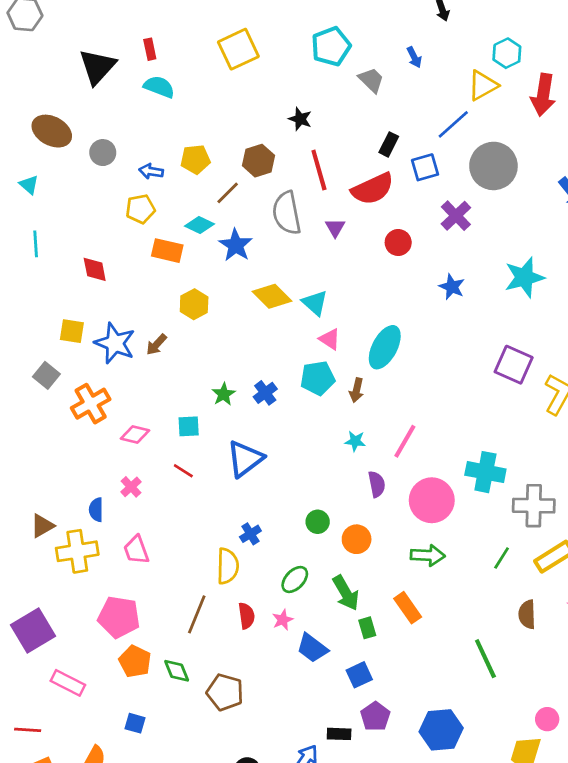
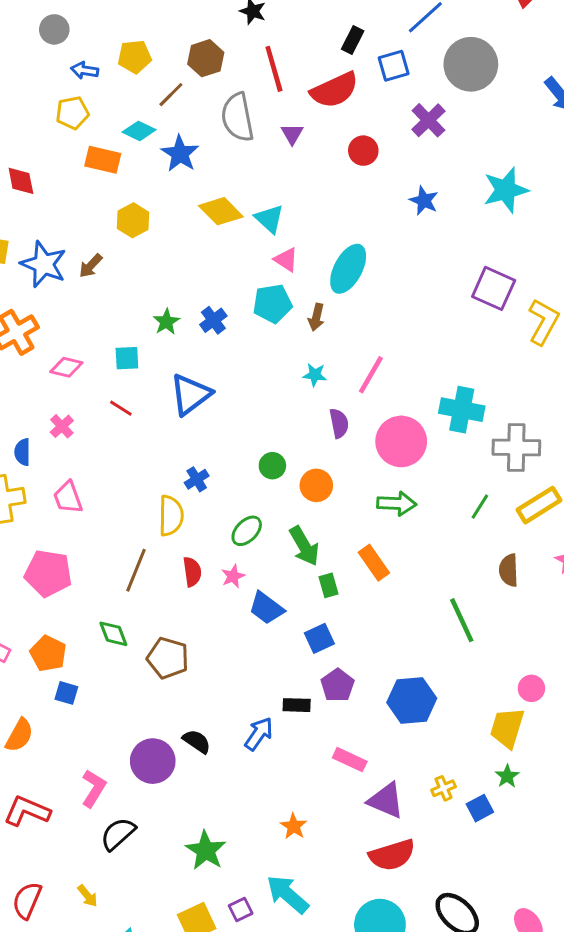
gray circle: (103, 153) -> (54, 29), moved
orange pentagon: (135, 661) -> (48, 654), moved

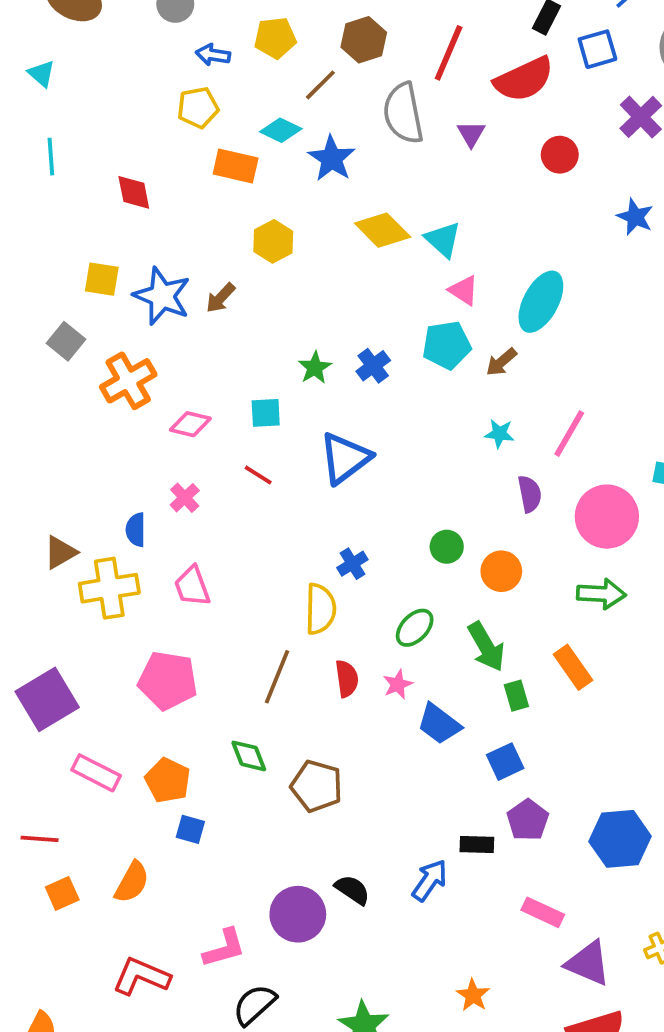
red line: (274, 69) -> (449, 53), turned 39
brown arrow: (316, 317) -> (501, 362), turned 36
pink L-shape: (94, 788) -> (224, 948), turned 42

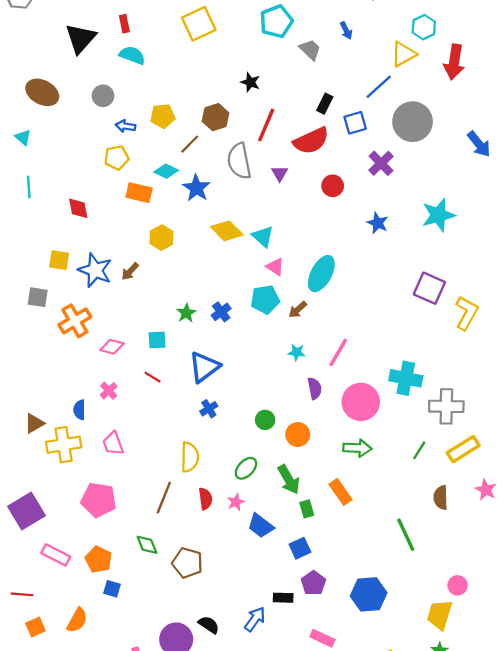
gray square: (66, 341) -> (38, 297), turned -30
blue cross: (352, 564) -> (209, 409), moved

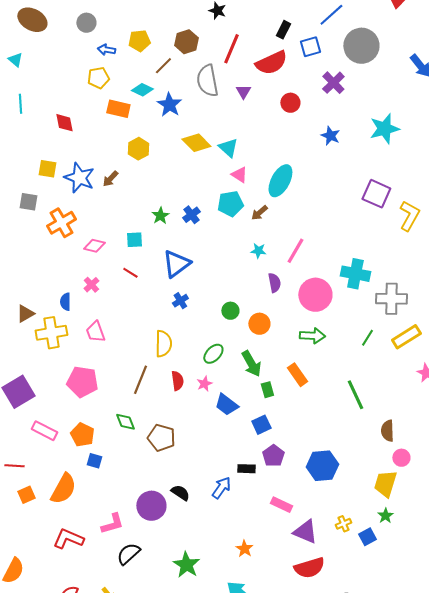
brown semicircle: (441, 498) -> (387, 431), moved
green line: (406, 535) -> (355, 395), moved
orange semicircle: (77, 620) -> (63, 489), size x1.4

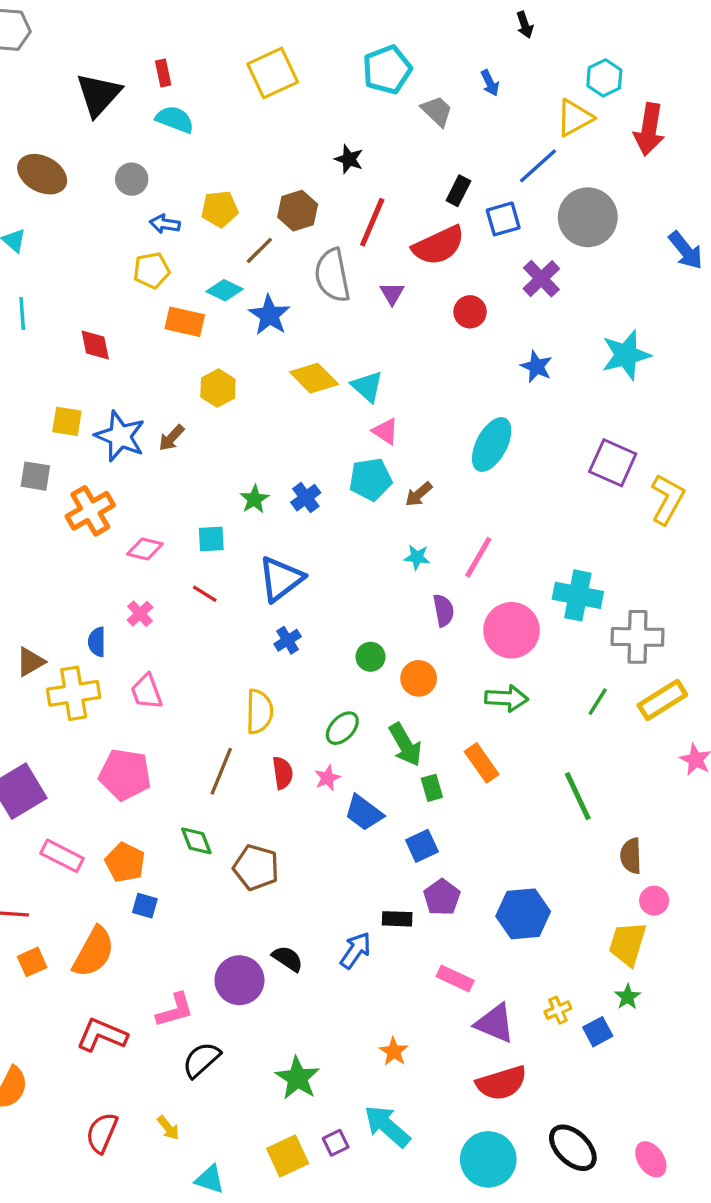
cyan ellipse: (280, 181) -> (492, 444), moved

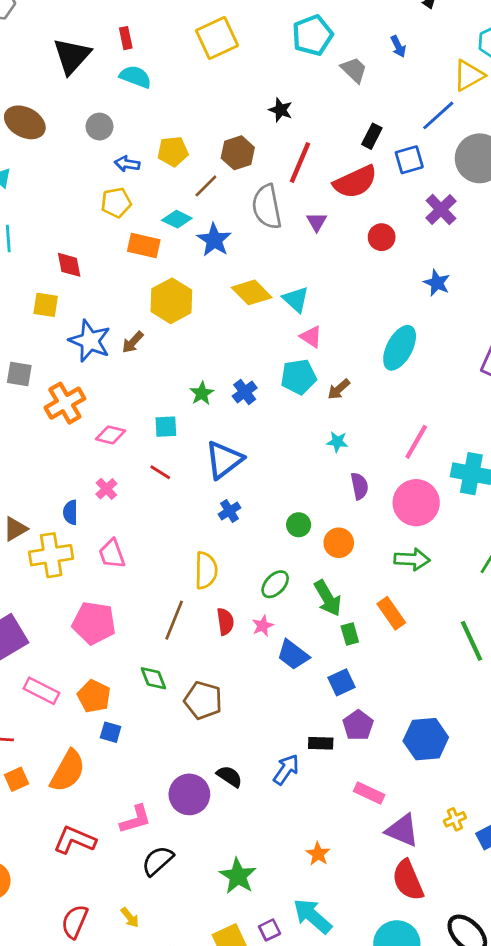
yellow hexagon: (218, 388) -> (171, 301), size x1.4
yellow square: (67, 421) -> (46, 305), moved
pink line: (478, 557) -> (416, 442), moved
red semicircle: (502, 1083) -> (408, 880), turned 84

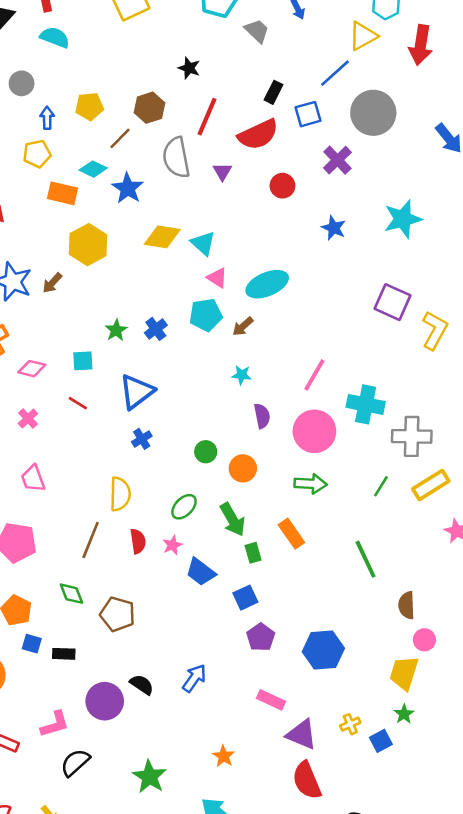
blue arrow: (127, 164) -> (47, 118), turned 80
yellow diamond: (252, 292) -> (162, 237), turned -36
cyan ellipse: (400, 348) -> (267, 284), moved, turned 39
black rectangle: (321, 743) -> (64, 654), moved

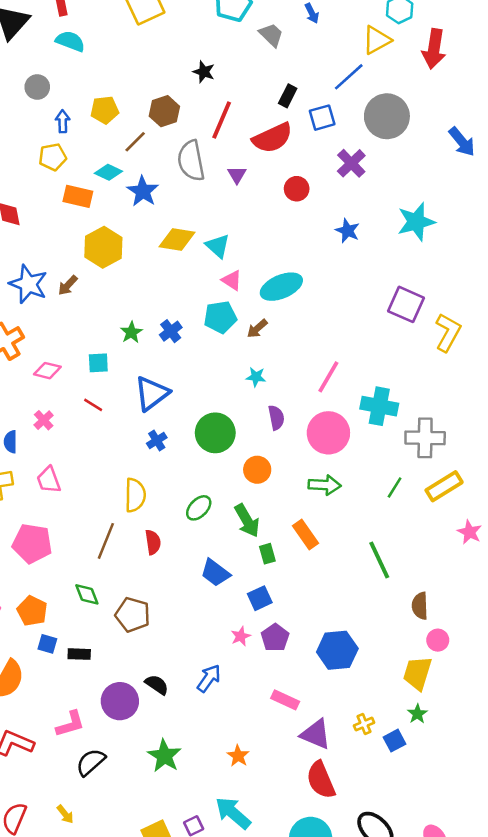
green circle: (206, 452) -> (215, 433), moved, size x1.8
pink star: (172, 545) -> (241, 636), moved
green star: (149, 777) -> (164, 756), moved

